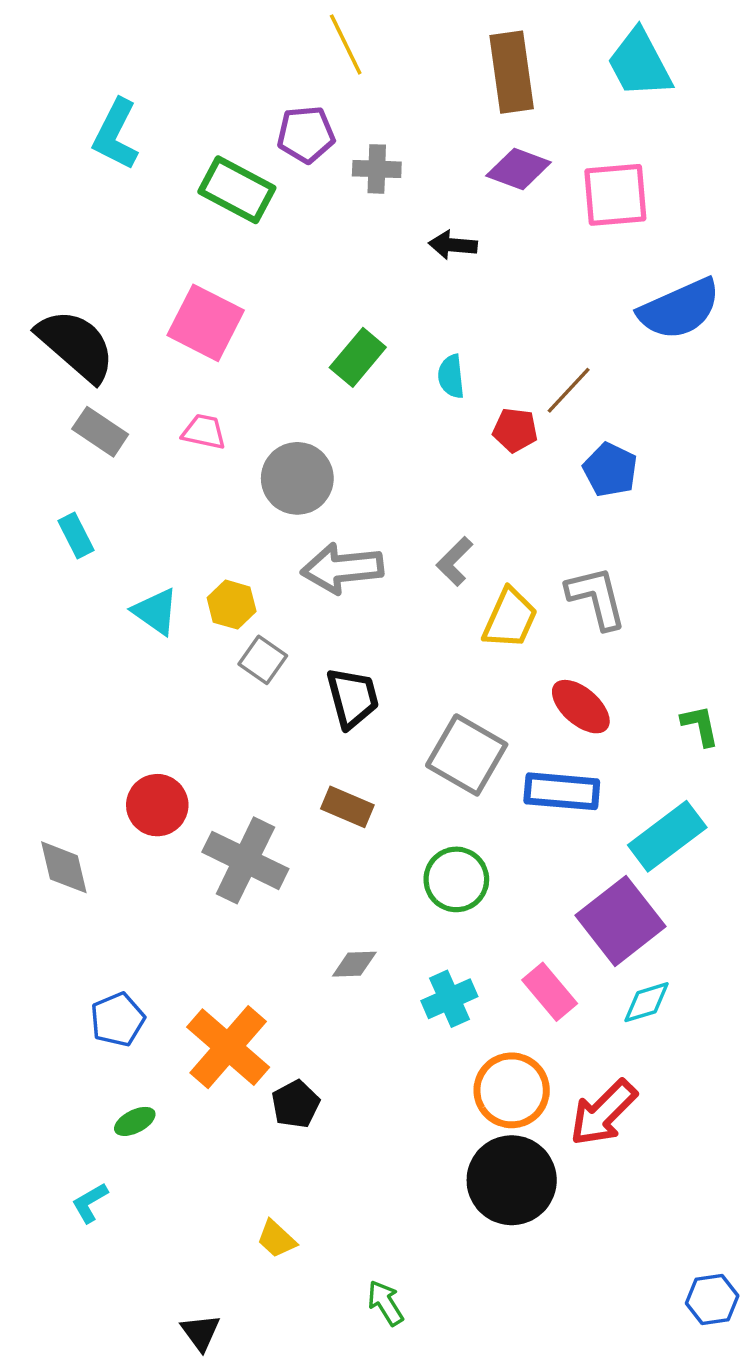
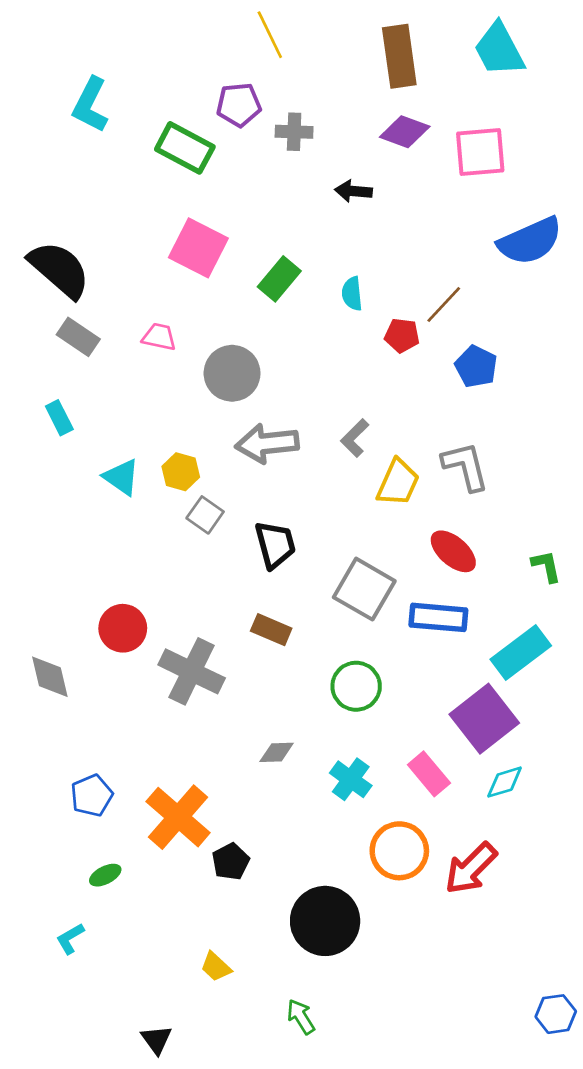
pink square: (206, 323) -> (198, 248), moved
cyan cross: (449, 999) -> (351, 779), turned -30
black circle: (512, 1180) -> (325, 921), moved

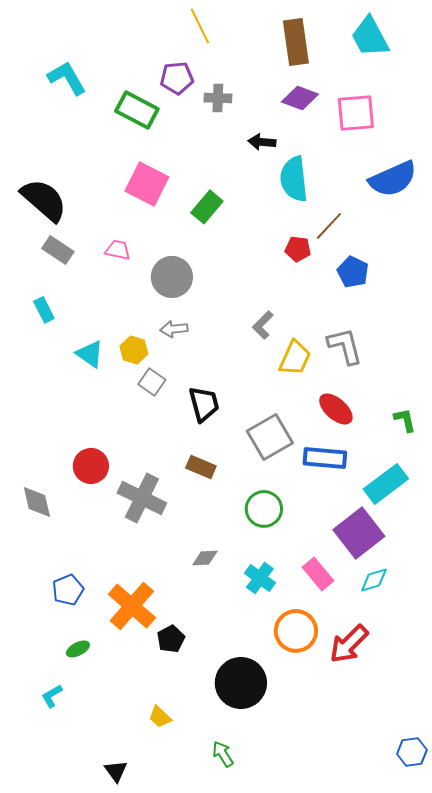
cyan L-shape: (90, 105) -> (67, 78), turned 123
cyan semicircle: (352, 294) -> (294, 179), moved, size x1.8
gray arrow: (267, 443) -> (174, 329), moved, size x0.6
gray square: (364, 589) -> (270, 437), turned 30

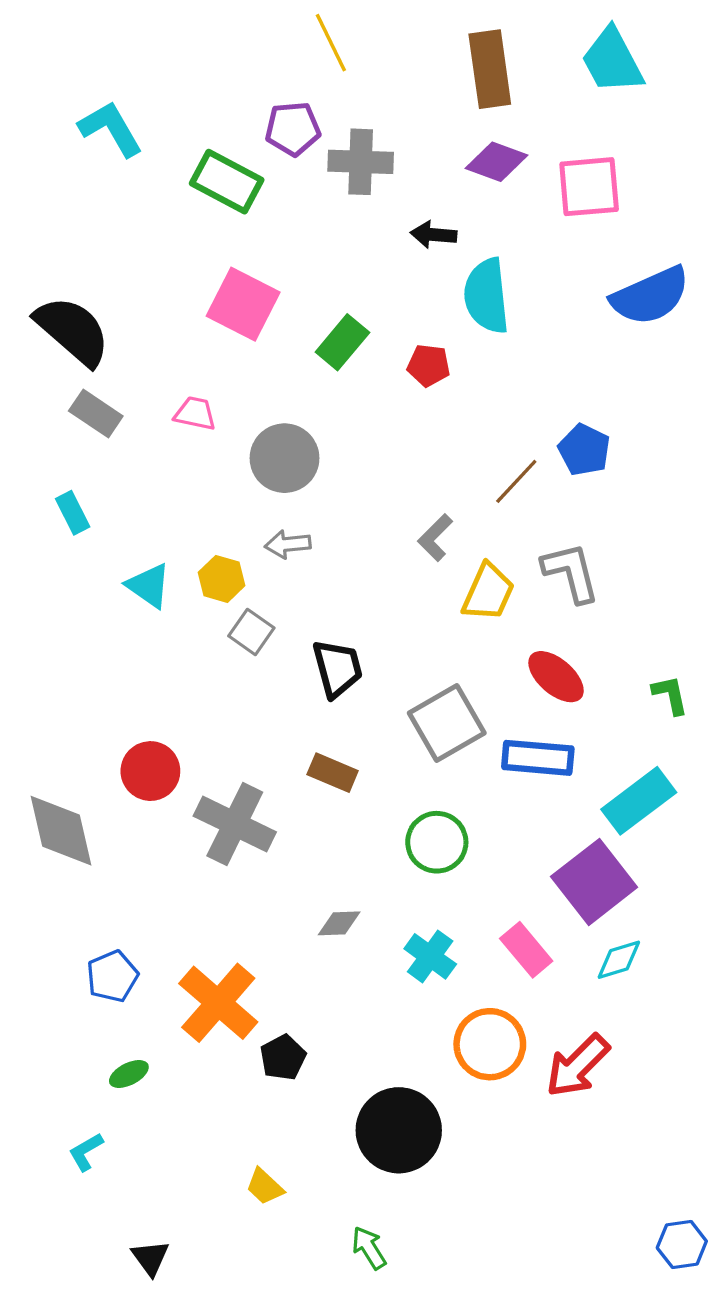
gray cross: (218, 98) -> (361, 162), size x1.4
brown line: (329, 226) -> (516, 481), moved
red pentagon: (298, 249) -> (429, 365), moved
gray diamond: (37, 502) -> (61, 831), size x1.4
black triangle: (116, 771) -> (150, 1258), moved

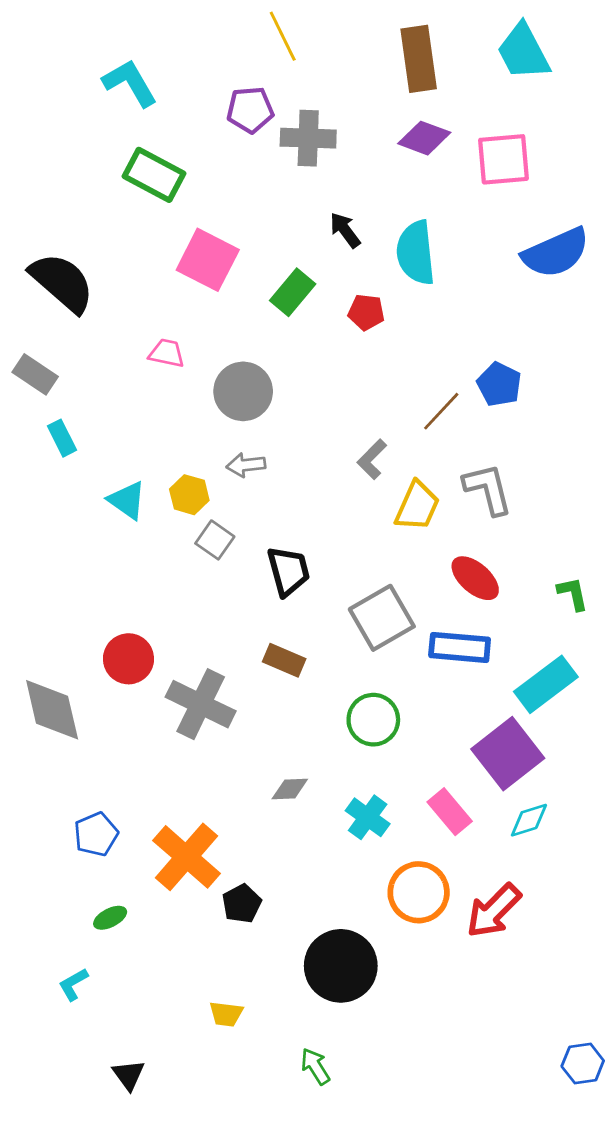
cyan L-shape: (111, 129) -> (130, 83), moved
green rectangle: (227, 182) -> (154, 175), moved
black arrow: (434, 235) -> (345, 230), moved, turned 48
gray rectangle: (96, 413) -> (35, 374), moved
yellow trapezoid: (265, 1187) -> (226, 1014), turned -36

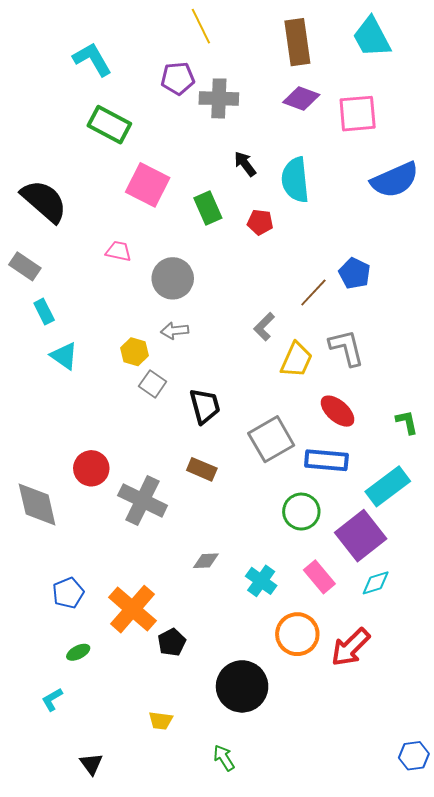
green rectangle: (293, 292) -> (208, 208), turned -64
cyan triangle: (127, 500) -> (64, 356), moved
green circle: (373, 720) -> (301, 512), moved

